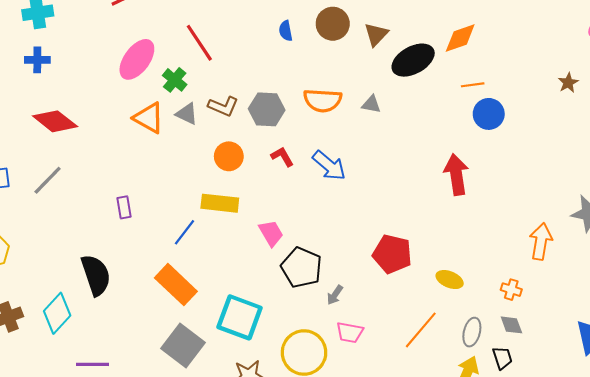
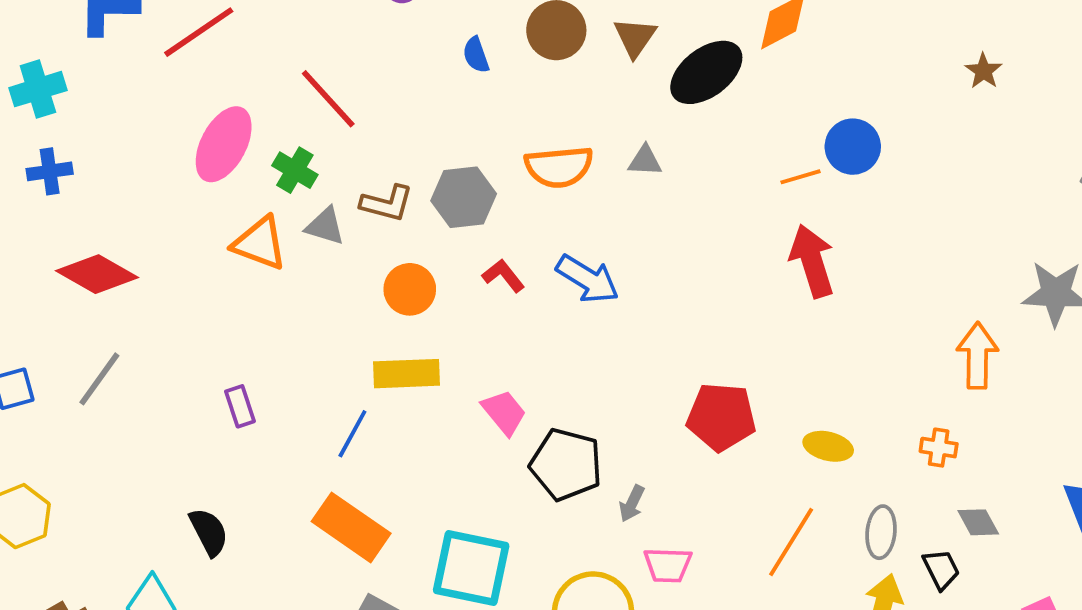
orange line: (473, 85) -> (801, 177), moved
black semicircle: (96, 275) -> (209, 532), size x0.7
gray diamond: (511, 325) -> (978, 522), moved

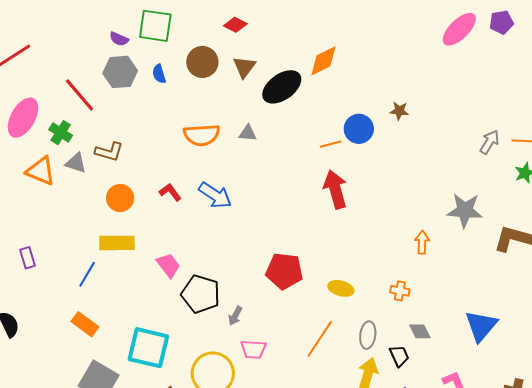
brown star: (983, 71) -> (399, 111), moved, turned -30
gray hexagon: (464, 197) -> (120, 72), moved
orange arrow: (977, 356) -> (422, 242), size x0.7
orange rectangle: (351, 527) -> (85, 324), size x0.7

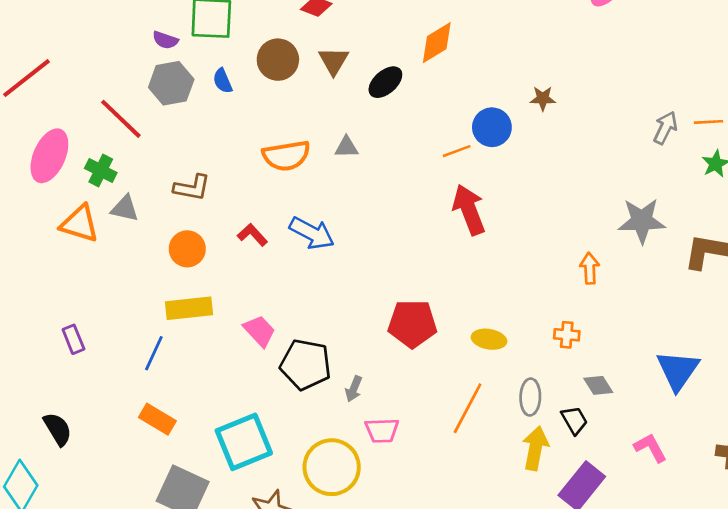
black ellipse: (282, 87) -> (385, 82), size x0.7
brown L-shape: (109, 152) -> (192, 188), moved
cyan square: (148, 348) -> (244, 442), turned -30

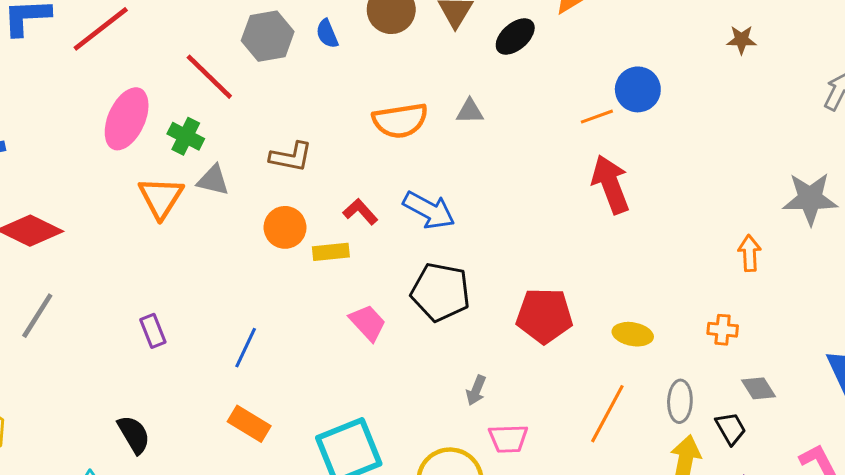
brown star: (543, 98) -> (741, 40), moved
orange triangle: (80, 224) -> (161, 197), turned 45
yellow rectangle: (189, 308) -> (331, 252), moved, size x0.7
black pentagon: (306, 365) -> (441, 292), moved

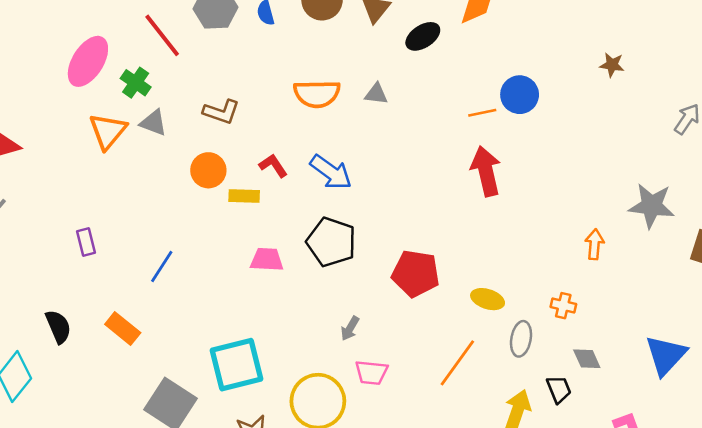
pink trapezoid: (368, 323) -> (267, 260), turned -52
gray ellipse: (680, 401) -> (521, 339), moved
orange rectangle: (249, 424) -> (123, 328), moved

